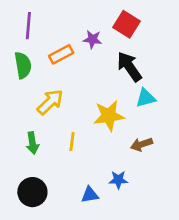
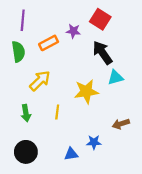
brown arrow: (142, 144) -> (121, 124), moved

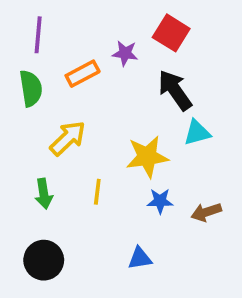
blue star: (94, 142) -> (160, 201), moved
blue triangle: (71, 154) -> (140, 258), moved

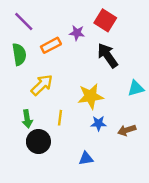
purple line: (38, 35) -> (24, 22), turned -50
cyan triangle: (197, 133) -> (136, 88), moved
black circle: (44, 260) -> (38, 142), moved

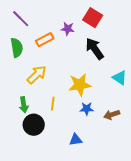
cyan triangle: (136, 88) -> (120, 78), turned 49

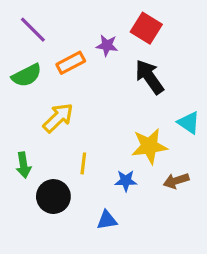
green semicircle: (17, 48) -> (27, 75), turned 72
yellow star: (80, 85) -> (149, 146), moved
green arrow: (24, 105) -> (24, 165), moved
blue star: (87, 109) -> (126, 181), moved
blue triangle: (76, 140) -> (107, 220), moved

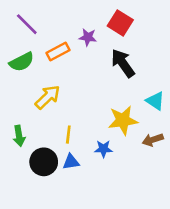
brown arrow: (176, 181) -> (153, 140), moved
blue triangle: (107, 220) -> (71, 162), moved

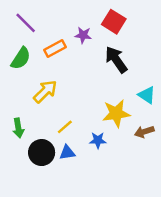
green semicircle: (22, 62) -> (21, 58), turned -30
yellow line: (68, 135) -> (65, 127), turned 42

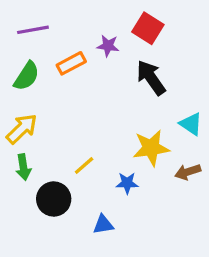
purple line: (26, 23) -> (33, 30), turned -55
yellow arrow: (45, 91) -> (22, 129), moved
blue triangle: (67, 153) -> (103, 225), moved

